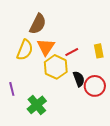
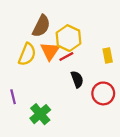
red line: (72, 52) -> (66, 56), moved
yellow hexagon: (56, 67) -> (68, 38), moved
black semicircle: (79, 79) -> (77, 79), moved

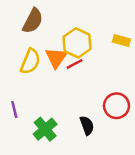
brown semicircle: (41, 26) -> (33, 21), moved
yellow rectangle: (108, 55) -> (121, 41), moved, turned -64
black semicircle: (77, 79) -> (87, 125), moved

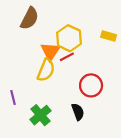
yellow semicircle: (30, 61) -> (46, 70), moved
red circle: (116, 106) -> (91, 85), moved

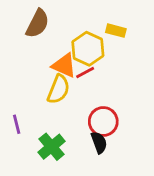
yellow rectangle: (109, 36) -> (116, 31), moved
orange triangle: (50, 51) -> (64, 66), turned -40
red circle: (91, 85) -> (103, 122), moved

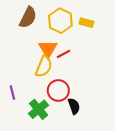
yellow hexagon: (88, 49) -> (60, 21), moved
orange triangle: (64, 66) -> (48, 49), turned 36
red circle: (103, 122) -> (58, 90), moved

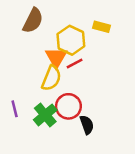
yellow hexagon: (60, 21) -> (71, 40), moved
green cross: (38, 109) -> (45, 115), moved

